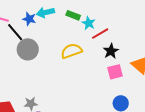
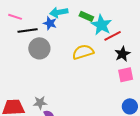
blue star: (29, 19) -> (50, 23), moved
cyan star: (89, 23) -> (101, 25), size x1.5
black line: (15, 32) -> (28, 31), turned -60

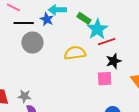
pink square: (126, 75) -> (105, 79), moved

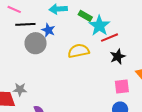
blue star: (47, 19) -> (48, 30), moved
pink square: (105, 79) -> (122, 86), moved
gray star: (24, 96) -> (20, 89), moved

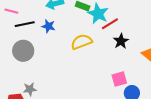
gray circle: (36, 43) -> (23, 51), moved
pink square: (122, 86) -> (119, 79), moved

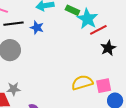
yellow semicircle: (82, 42) -> (82, 83), moved

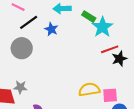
black line: (13, 24) -> (29, 22), turned -36
red line: (98, 30) -> (110, 49), moved

